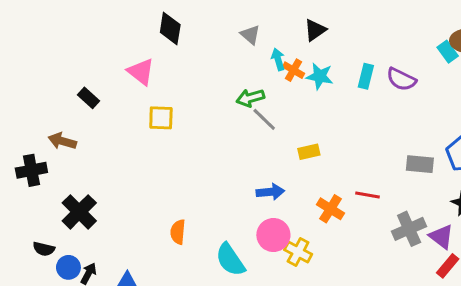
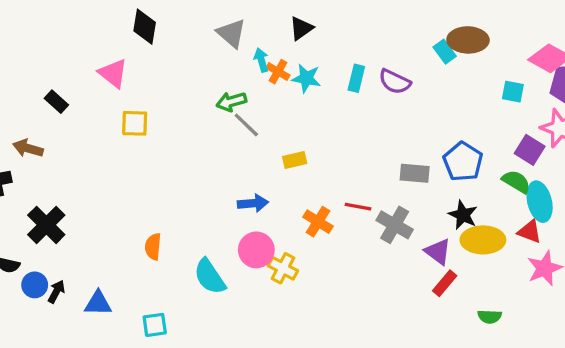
gray triangle: (250, 35) -> (231, 33), size x1.4
gray cross: (409, 229) -> (395, 225), moved, turned -36

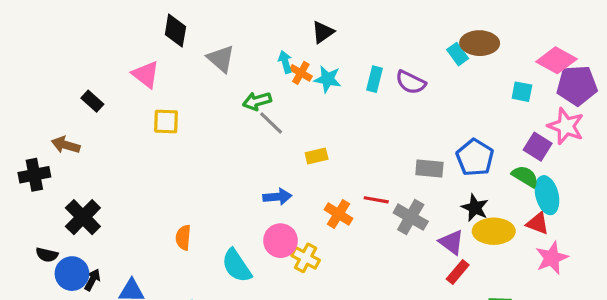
gray triangle: (231, 33) -> (221, 59), moved
blue circle: (35, 285) -> (72, 274), size x1.4

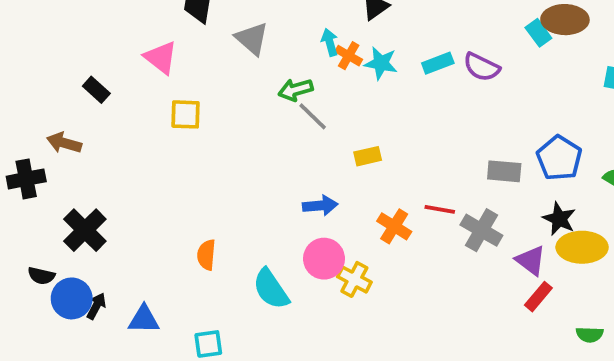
cyan rectangle: (375, 79) -> (438, 63), turned 55

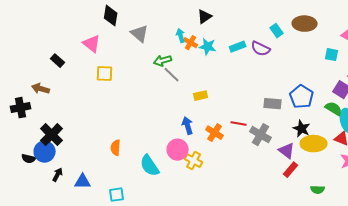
cyan rectangle: (538, 33) -> (277, 31), moved
blue arrow: (320, 205) -> (188, 126), moved, turned -102
blue circle: (72, 298) -> (45, 152), moved

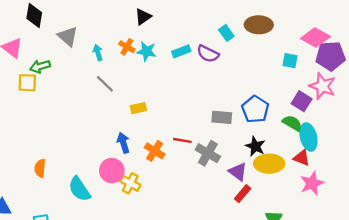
cyan arrow: (181, 36) -> (98, 53), moved
green arrow: (163, 61) -> (40, 66), moved

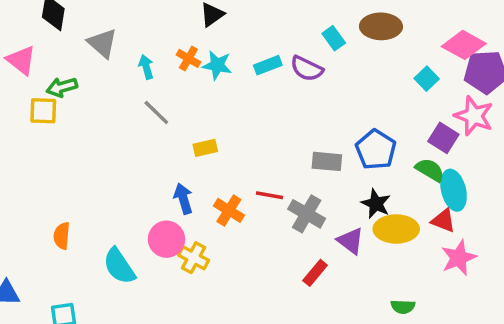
cyan square: (290, 61) -> (427, 79), turned 35
red rectangle: (243, 194) -> (315, 273), moved

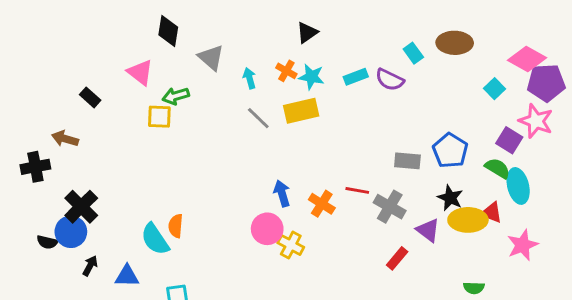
yellow rectangle: (205, 148) -> (301, 111), moved, size x1.6
red triangle: (443, 221) -> (492, 213), moved
cyan semicircle: (119, 266) -> (155, 239), moved

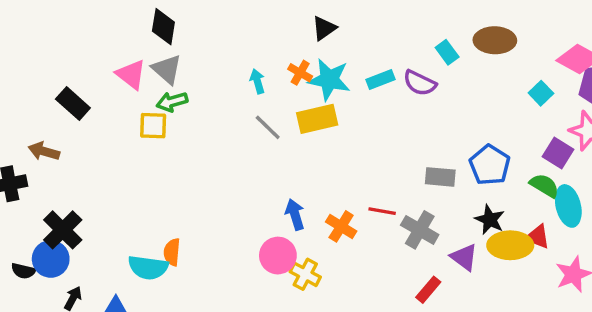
gray triangle: (211, 58) -> (167, 69), moved
cyan star: (311, 77) -> (329, 80), size x1.4
black rectangle: (90, 97) -> (73, 103), size x1.4
cyan semicircle: (155, 239) -> (148, 267), turned -48

